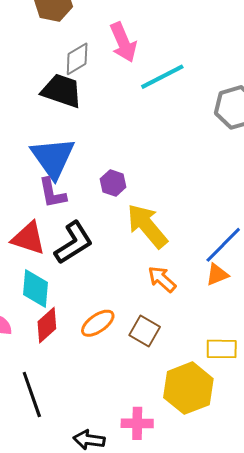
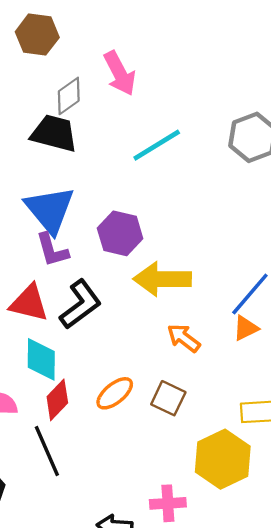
cyan line: (162, 77) -> (157, 145), moved
purple hexagon: (113, 183) -> (120, 233), size x1.5
yellow arrow: (147, 226) -> (162, 279), turned -45
black line: (32, 394) -> (47, 451), moved

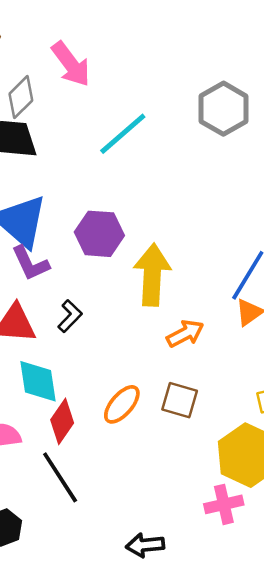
yellow arrow: (162, 279) -> (152, 275), turned 102
black L-shape: (80, 304) -> (70, 316), size x0.6
orange arrow: (184, 338) -> (185, 334), turned 124
pink cross: (168, 503) -> (224, 504), moved

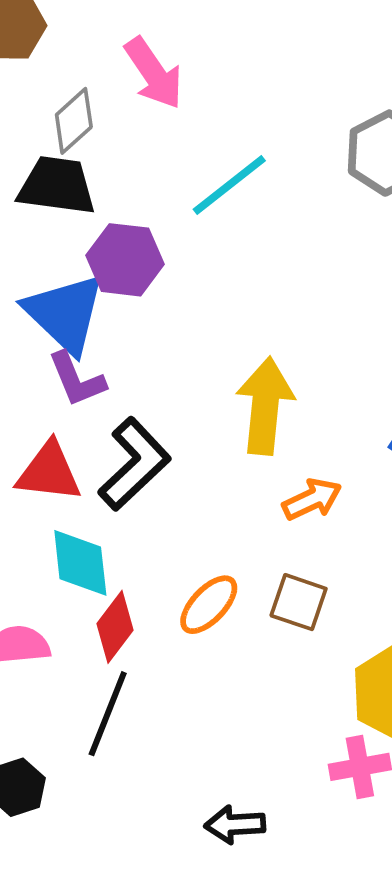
purple hexagon: (99, 234) -> (125, 260), moved
black L-shape: (70, 316) -> (134, 464), size x1.8
black line: (60, 477) -> (108, 714), turned 52

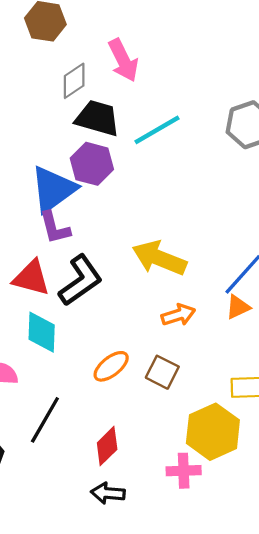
black trapezoid: (57, 186) -> (97, 118), moved
blue triangle: (65, 313) -> (53, 189), turned 32
yellow arrow: (265, 406) -> (159, 258), turned -82
red diamond: (115, 627) -> (107, 446), moved

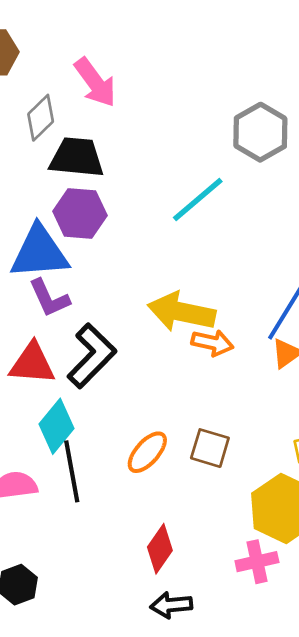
cyan line: (157, 130) -> (198, 200), moved
blue triangle: (53, 189) -> (39, 252), turned 42
orange arrow: (178, 315) -> (212, 343), moved, turned 40
cyan diamond: (42, 332) -> (56, 426), turned 48
black line: (45, 420) -> (72, 471), moved, turned -30

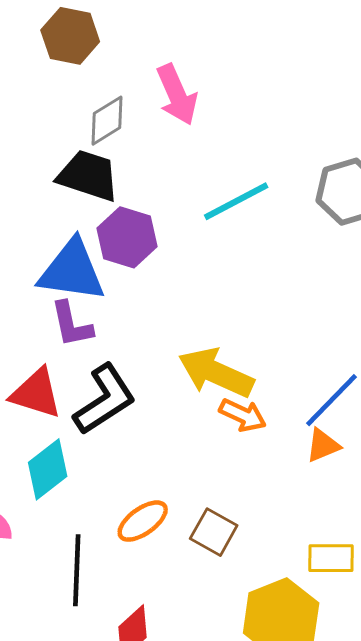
black trapezoid: (77, 157) -> (88, 176), moved
cyan line: (198, 200) -> (236, 201), moved
black line: (72, 471) -> (77, 570), moved

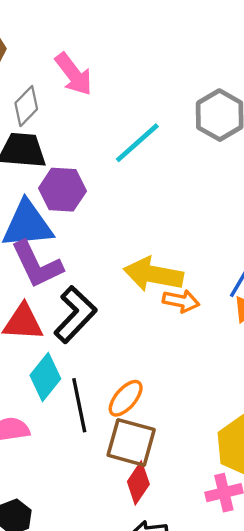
purple L-shape: (72, 324) -> (37, 264), size x1.4
brown square: (214, 532) -> (131, 442), moved, size x1.4
black line: (77, 570) -> (79, 405), moved

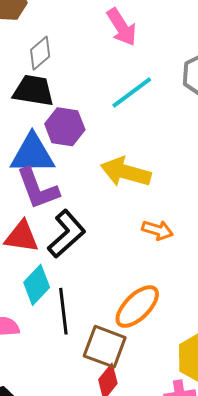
pink arrow: (74, 74) -> (122, 27), moved
yellow arrow: (153, 274) -> (126, 172), moved
orange ellipse: (126, 398) -> (137, 307), moved, size x1.4

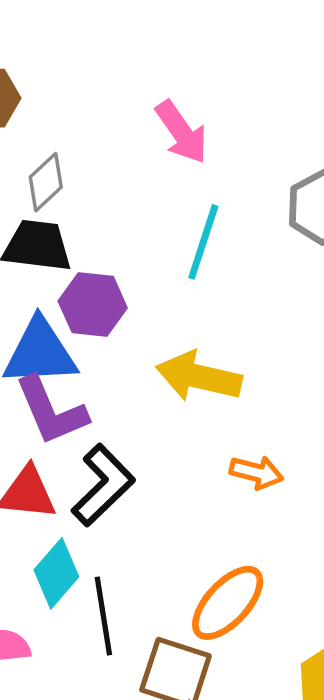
cyan line: (132, 92) -> (203, 242), turned -33

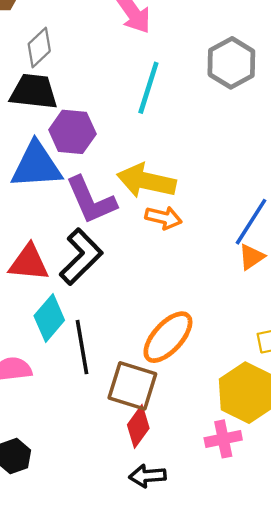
purple L-shape: (51, 411) -> (91, 200), moved
orange arrow: (256, 472) -> (163, 218), moved

